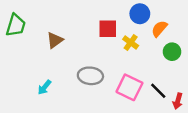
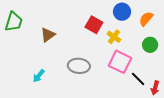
red square: (108, 29) -> (94, 25), turned 30
orange semicircle: (159, 29) -> (146, 19), moved
pink square: (129, 87) -> (120, 62), moved

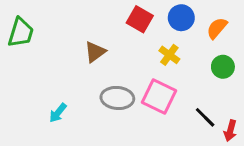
red square: (94, 25) -> (140, 19), moved
brown triangle: (48, 35) -> (95, 52), moved
pink square: (120, 62) -> (159, 96), moved

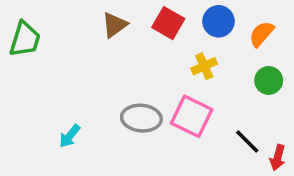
brown triangle: (95, 52) -> (115, 25), moved
yellow cross: (169, 55) -> (204, 66), turned 30

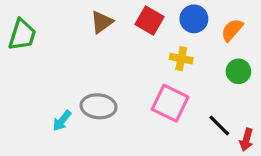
yellow cross: (204, 66) -> (181, 59), turned 35
gray ellipse: (141, 118) -> (99, 106), moved

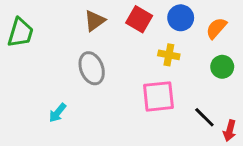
pink square: (170, 103) -> (158, 96), turned -32
gray ellipse: (99, 106) -> (92, 68), moved, turned 64

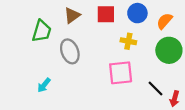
red square: (139, 19) -> (106, 14), turned -30
green trapezoid: (20, 33) -> (42, 31), moved
green circle: (222, 67) -> (169, 50), size x1.5

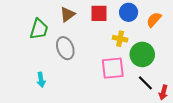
green circle: (169, 50) -> (142, 54), moved
cyan arrow: (44, 85) -> (41, 80), turned -48

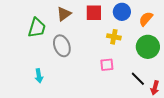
green circle: (142, 54) -> (148, 47), moved
pink square: (113, 68) -> (107, 65), size x0.6

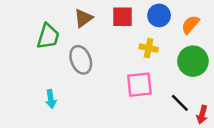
pink square: (107, 65) -> (139, 85), size x1.5

